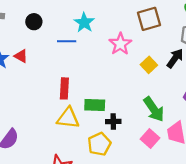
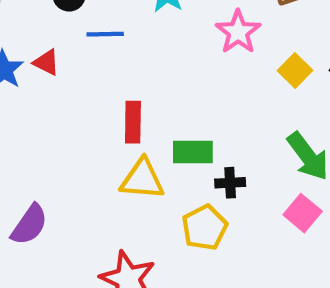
blue line: (67, 41) -> (105, 34), moved

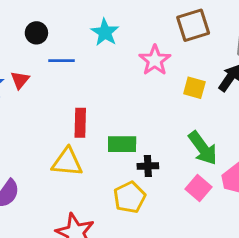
red triangle: (46, 62) -> (20, 80), turned 42
yellow square: (295, 70) -> (194, 88), turned -30
yellow triangle: (142, 179) -> (67, 162), moved

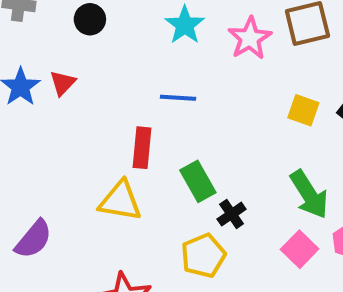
pink star: (155, 60) -> (250, 38), moved
blue line: (61, 61) -> (178, 98), moved
green rectangle: (122, 144) -> (198, 181), turned 56
black cross: (148, 166) -> (232, 214), turned -36

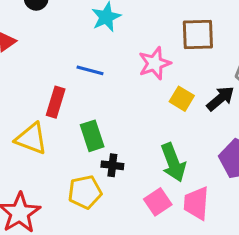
pink star: (250, 38) -> (155, 63), moved
black cross: (232, 214) -> (112, 165), turned 30

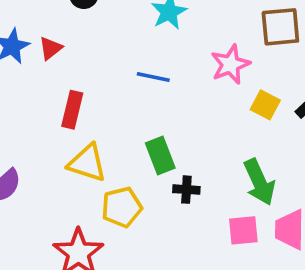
red rectangle: (56, 102) -> (72, 110), moved
yellow pentagon: (85, 192) -> (122, 207), moved
pink square: (158, 202) -> (243, 230), turned 32

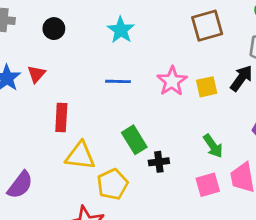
pink star: (230, 64) -> (172, 81), moved
yellow square: (265, 105) -> (207, 87), turned -30
green arrow: (259, 182) -> (213, 146), size x0.7

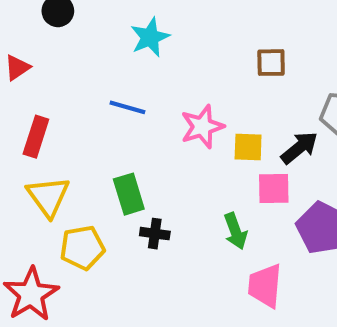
brown square: (207, 26) -> (271, 63), size x0.7
yellow triangle: (80, 156) -> (48, 196), turned 32
pink square: (208, 185) -> (274, 188), moved

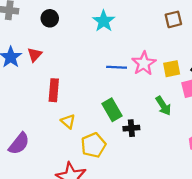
blue line: (127, 107) -> (117, 67), moved
yellow triangle: (48, 196) -> (68, 121), size x0.6
green arrow: (235, 231) -> (163, 106), moved

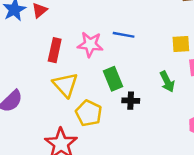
pink star: (144, 63) -> (90, 44), moved, turned 30
yellow triangle: (68, 121) -> (65, 85), size x1.6
yellow pentagon: (93, 145) -> (89, 113), turned -30

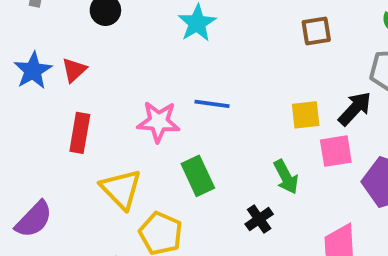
red rectangle: (55, 50) -> (80, 133), moved
black cross: (131, 101) -> (259, 219), moved, turned -35

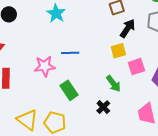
black arrow: (355, 109) -> (128, 28), moved
yellow triangle: (121, 189) -> (27, 120), moved

